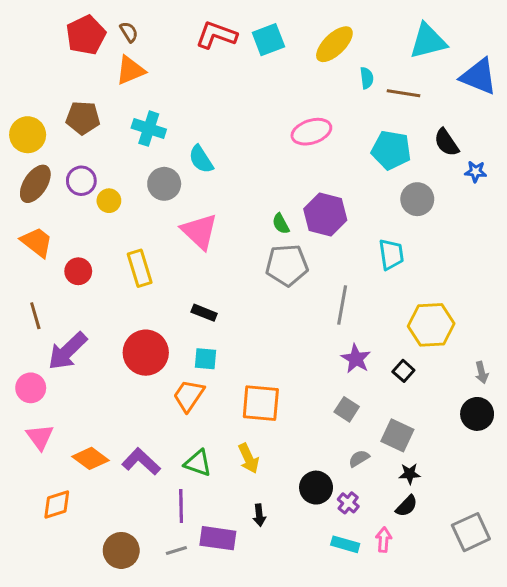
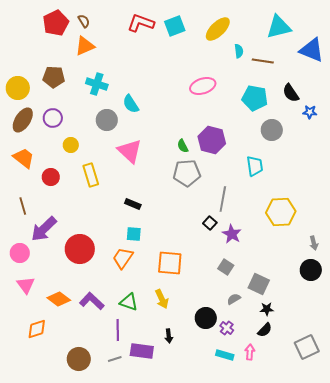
yellow circle: (109, 201) -> (71, 145), moved
red circle: (146, 353) -> (80, 249), moved
black square: (403, 371) -> (210, 223), moved

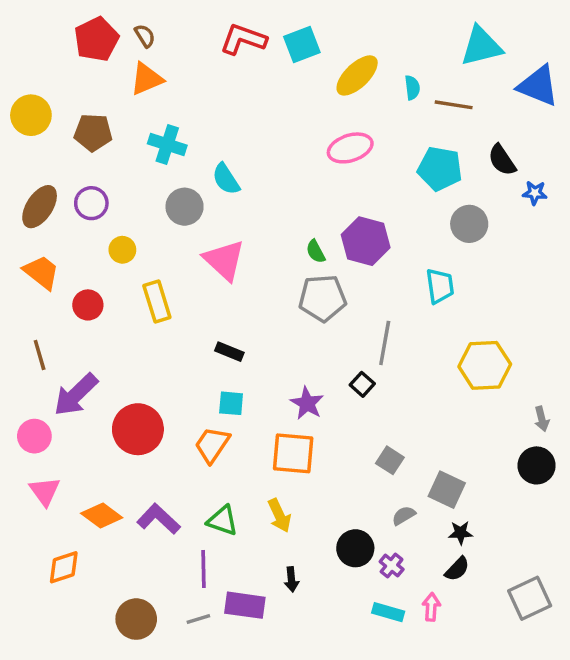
yellow ellipse: (218, 29) -> (357, 75), moved
yellow circle: (18, 88) -> (31, 115), moved
purple star: (232, 234) -> (307, 403), moved

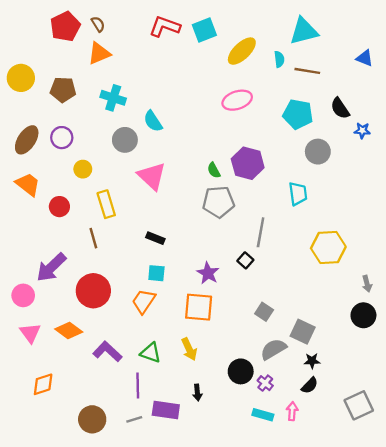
cyan triangle: (481, 46) -> (304, 31), moved
blue triangle: (538, 86) -> (365, 58), size x0.6
brown line: (40, 355) -> (93, 238), moved
orange diamond: (102, 515) -> (69, 330), moved
gray semicircle: (404, 515) -> (273, 349), size x1.6

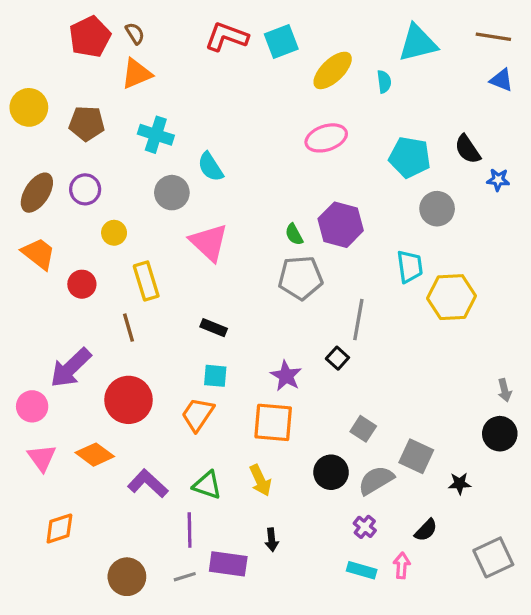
brown line: (307, 71) -> (493, 37), moved
yellow hexagon: (328, 247) -> (452, 297), moved
black star: (312, 361) -> (460, 483), moved
black circle: (241, 371) -> (331, 472), moved

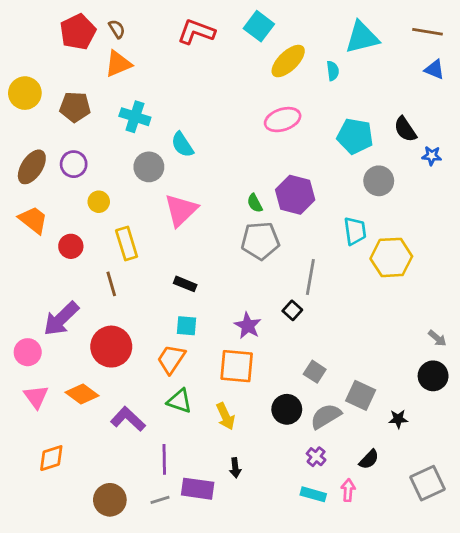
cyan square: (281, 42) -> (259, 26), moved, turned -32
pink triangle: (209, 242) -> (181, 210), turned 33
gray arrow: (505, 390) -> (437, 338), turned -36
green triangle: (207, 485) -> (180, 401), moved

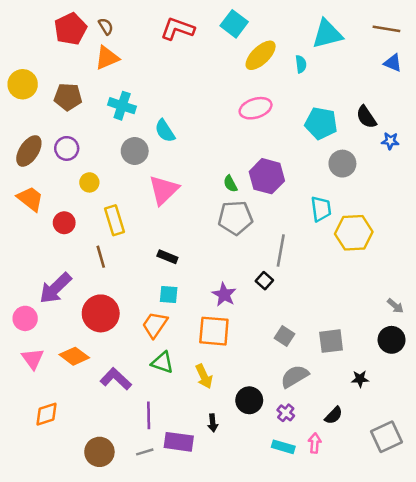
gray square: (361, 395) -> (331, 341), moved, turned -32
black circle: (287, 409) -> (249, 400), moved

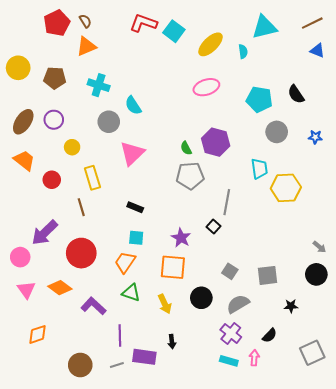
cyan square: (234, 24) -> (174, 31), moved
brown line: (386, 29) -> (312, 23), turned -35
blue star: (390, 141) -> (315, 137), moved
black circle: (249, 400) -> (201, 298), moved
purple cross: (286, 413) -> (231, 333), size x1.5

